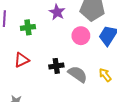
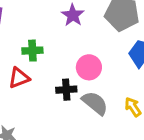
green cross: (28, 27) -> (32, 51), moved
pink circle: (81, 36) -> (89, 67), moved

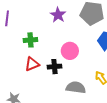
red triangle: (19, 78) -> (32, 64), moved
gray semicircle: (95, 103) -> (76, 87), moved, turned -30

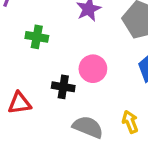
red triangle: (32, 64) -> (20, 103), moved

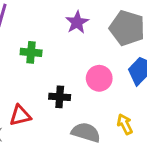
pink circle: (93, 69) -> (99, 78), moved

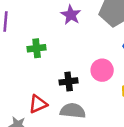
pink circle: (99, 78) -> (102, 70), moved
gray semicircle: (86, 132) -> (73, 111), moved

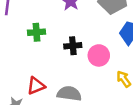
black cross: (69, 81) -> (73, 46), moved

